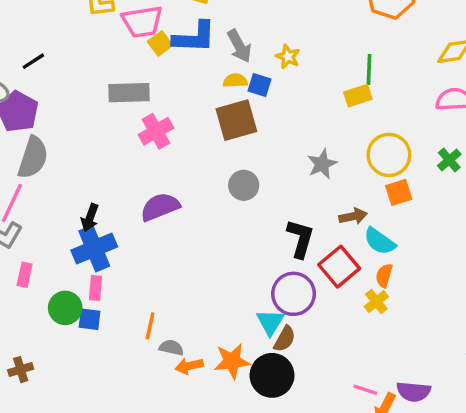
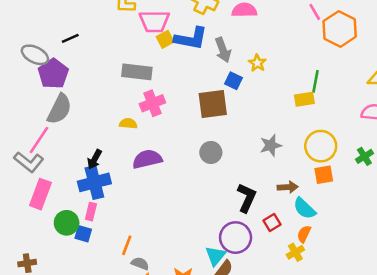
yellow semicircle: (235, 81) -> (128, 124), moved
red square: (339, 267) -> (272, 223), size x0.6
pink rectangle: (25, 275) -> (40, 194), size x1.6

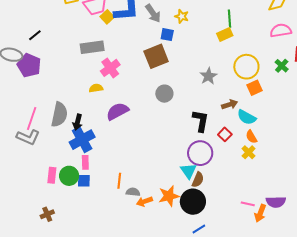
gray semicircle: (59, 109) -> (59, 115), moved
pink rectangle: (40, 194) -> (52, 175), moved, size x0.7
orange semicircle: (304, 234) -> (251, 137), turned -40

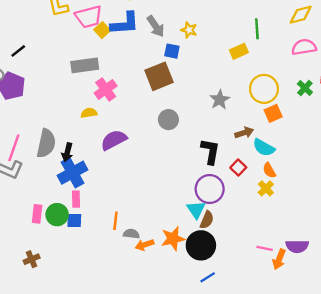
green line: (230, 19) -> (257, 29), moved

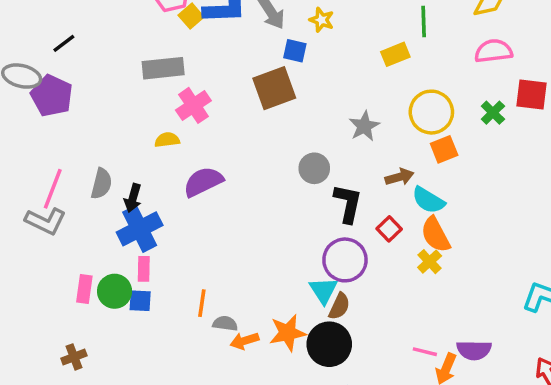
gray circle: (168, 120) -> (314, 168), moved
gray semicircle: (46, 143) -> (101, 184), size x0.7
orange semicircle: (269, 170) -> (435, 235), size x1.5

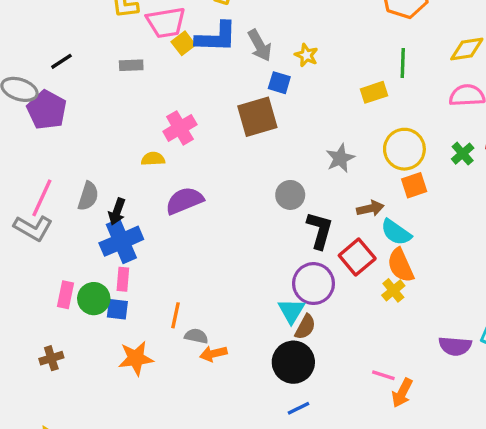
gray rectangle: (163, 68) -> (131, 65), moved, size x0.6
red square: (389, 229) -> (357, 257), size x1.5
orange star: (288, 333) -> (136, 358), moved
purple semicircle: (474, 350) -> (455, 346), moved

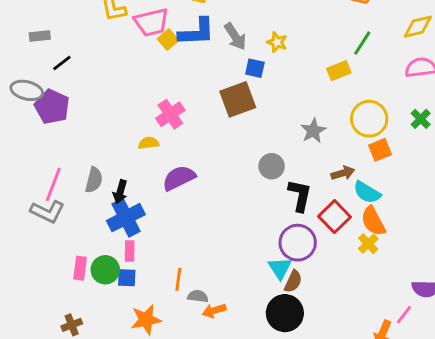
green line: (403, 63) -> (362, 43), turned 35
gray rectangle: (131, 65) -> (40, 36), moved
pink line: (383, 375) -> (404, 315), moved, turned -66

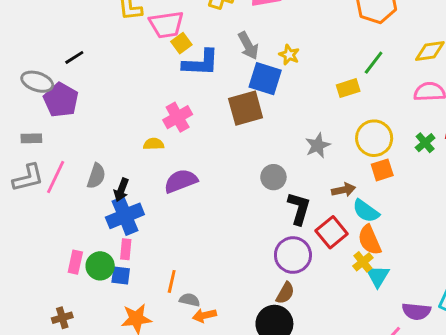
blue L-shape: (197, 32) -> (201, 63), moved
gray rectangle: (40, 36) -> (31, 138), moved
blue square: (255, 68) -> (265, 79), size x1.6
gray L-shape: (47, 212) -> (28, 178), moved, turned -44
cyan triangle: (280, 268) -> (378, 276), moved

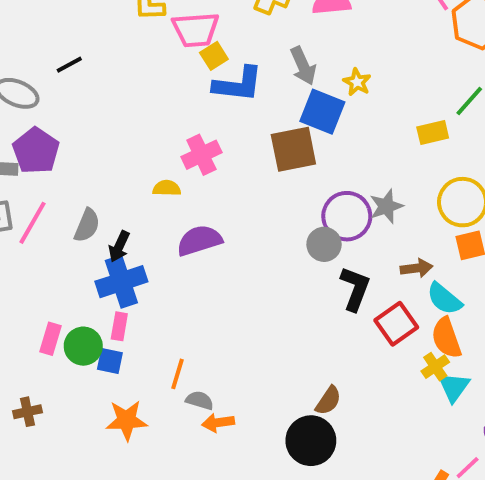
purple pentagon: (61, 100) -> (36, 151), moved
purple circle: (293, 255) -> (347, 216), moved

